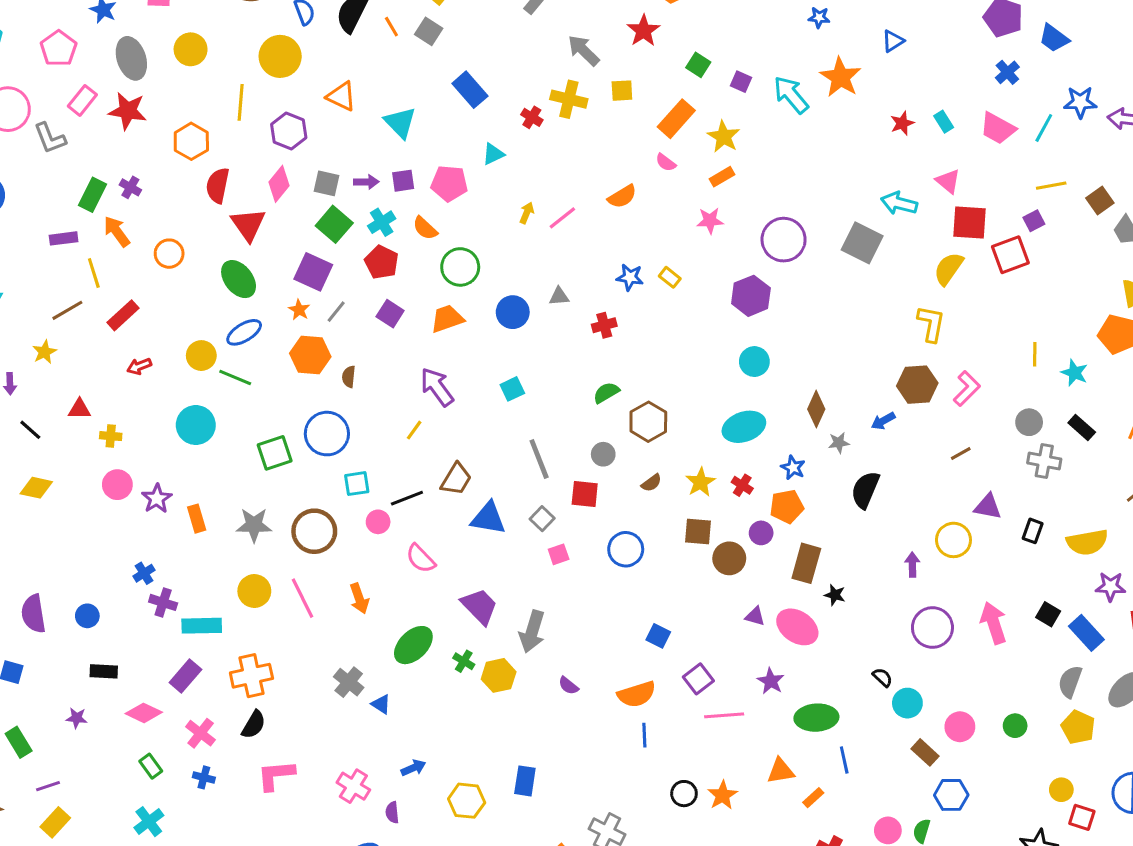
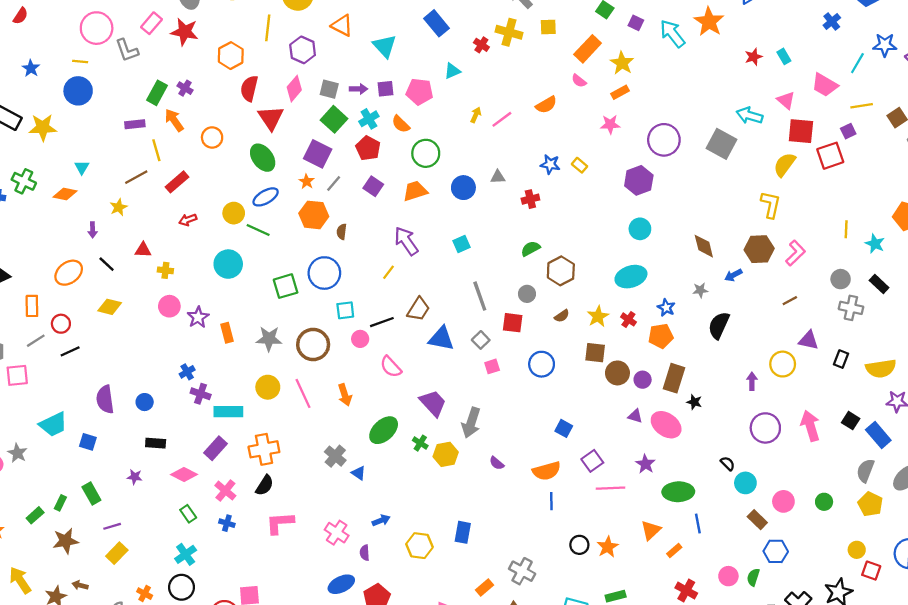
pink trapezoid: (998, 128) -> (825, 85), moved
brown diamond: (816, 409) -> (704, 246), moved, turned -40
purple circle: (761, 533) -> (643, 380), moved
orange triangle: (781, 771) -> (651, 530), turned -35

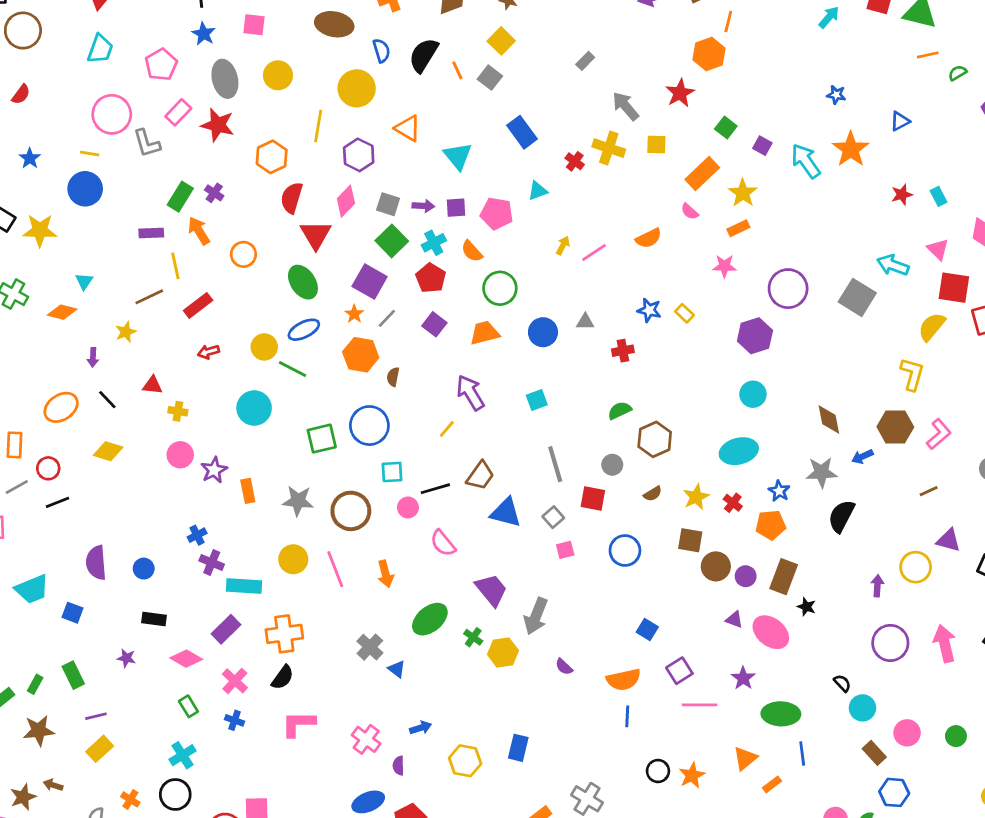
gray star: (700, 290) -> (821, 472), size x1.6

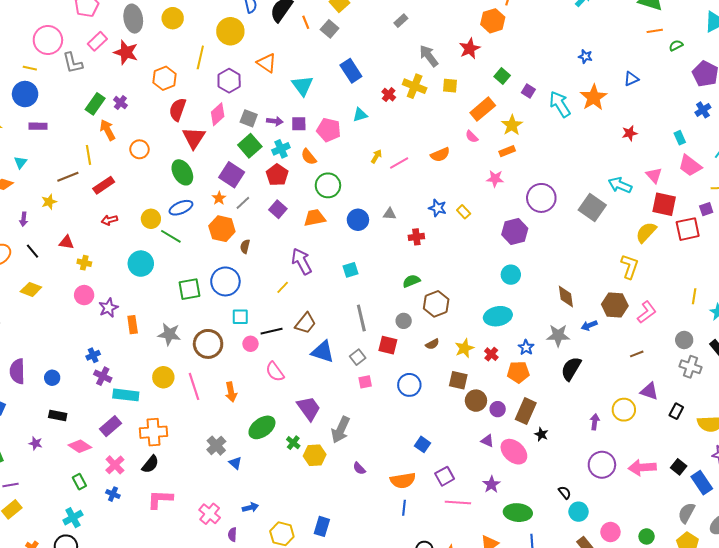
cyan rectangle: (938, 196) -> (680, 138), moved
purple rectangle: (151, 233) -> (38, 126), moved
pink arrow: (945, 644) -> (642, 467), turned -84

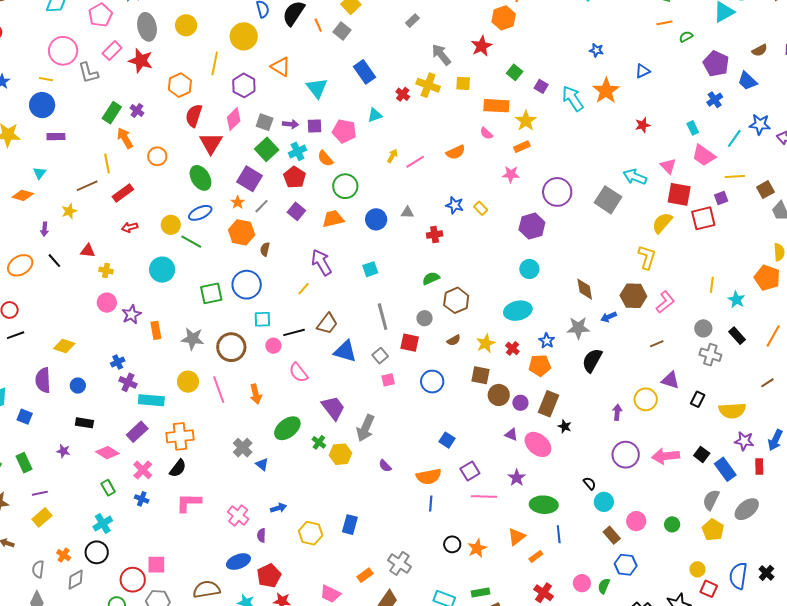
orange rectangle: (483, 109) -> (496, 106), turned 45
yellow diamond: (31, 289) -> (64, 346), moved

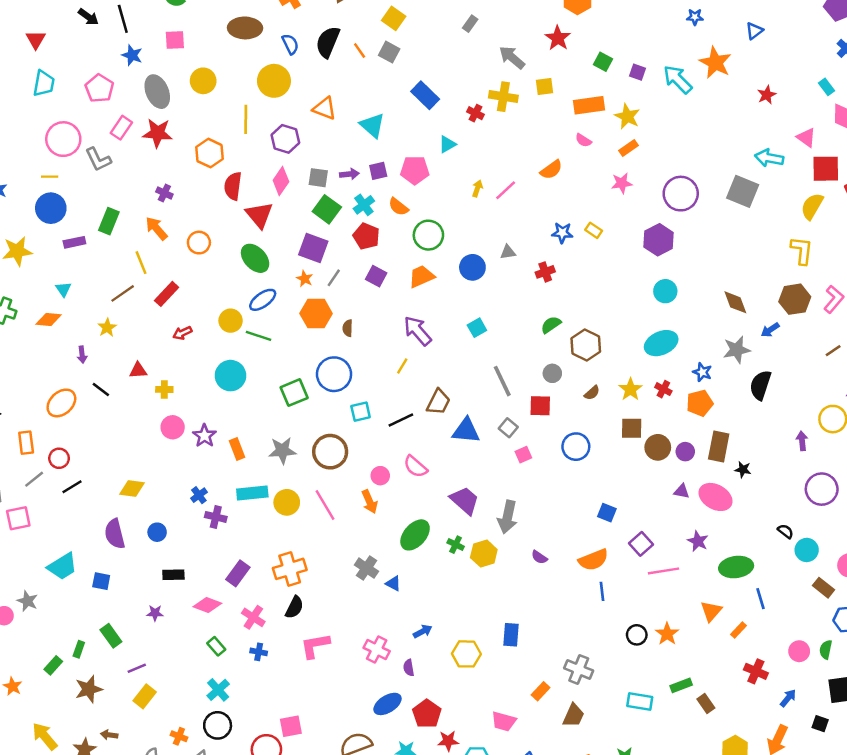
green rectangle: (112, 113) -> (109, 221), moved
pink circle: (273, 346) -> (380, 476), moved
cyan rectangle: (151, 400) -> (252, 493), moved

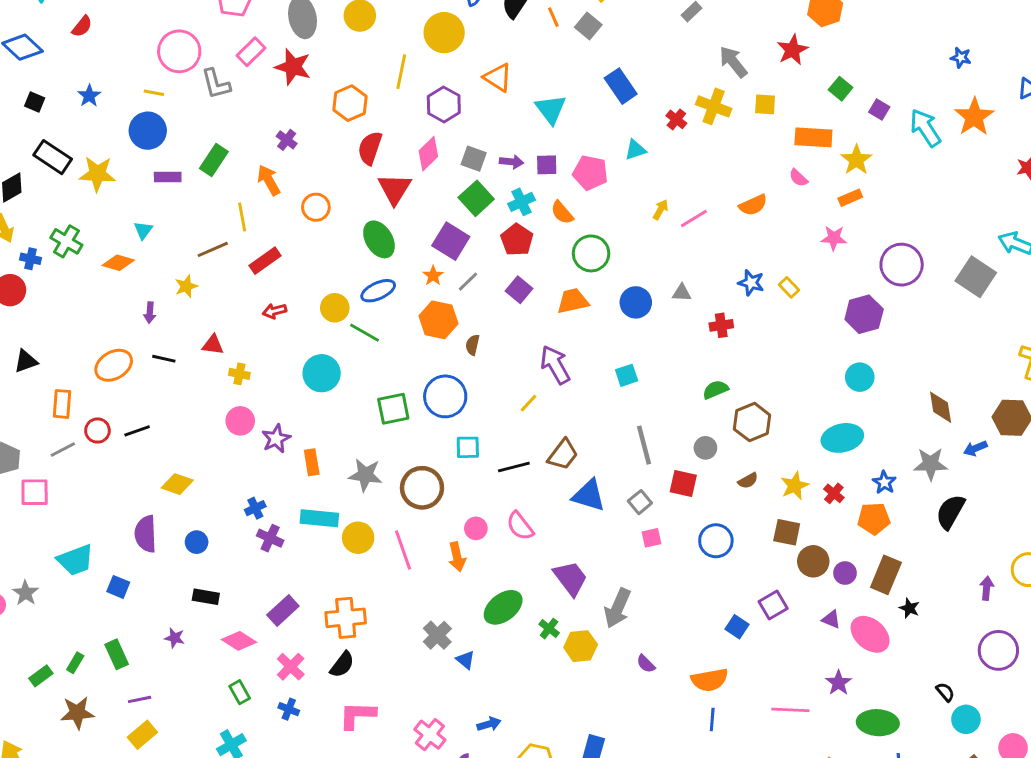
black line: (101, 390) -> (164, 359), turned -36
black line: (72, 487) -> (137, 431), moved
purple square: (641, 544) -> (773, 605), moved

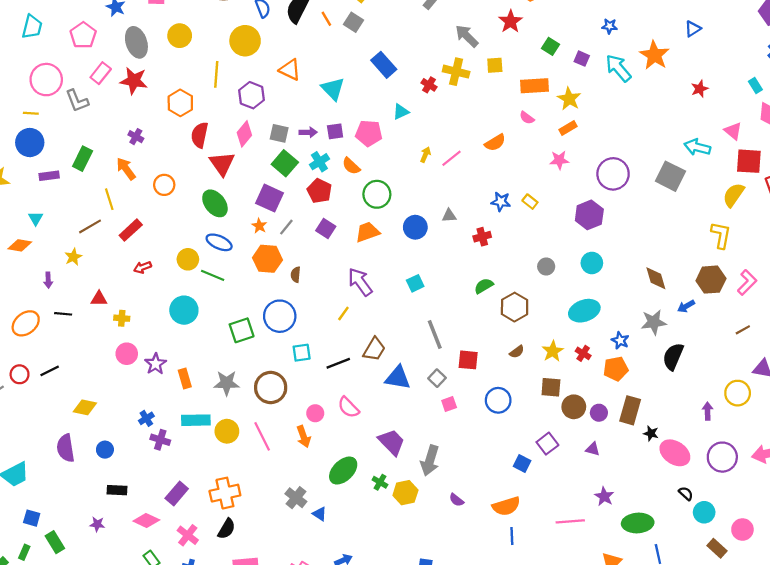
blue star: (961, 58) -> (610, 26), moved
blue ellipse: (378, 291) -> (219, 242), turned 55
gray circle: (705, 448) -> (546, 266), moved
blue square: (118, 587) -> (32, 518), moved
pink ellipse: (870, 634) -> (675, 453), moved

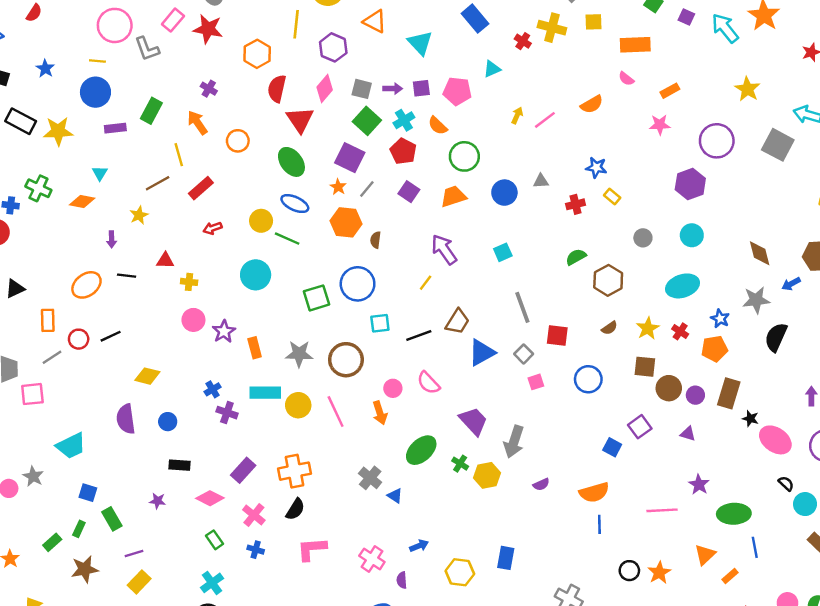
yellow star: (569, 99) -> (747, 89), moved
yellow rectangle: (530, 202) -> (612, 196), moved
blue triangle: (398, 378) -> (482, 353), turned -40
purple semicircle: (456, 500) -> (541, 484), turned -64

